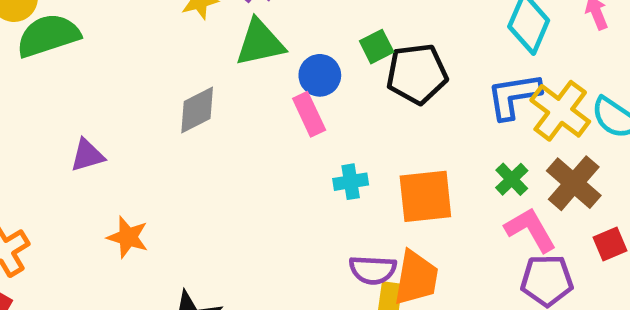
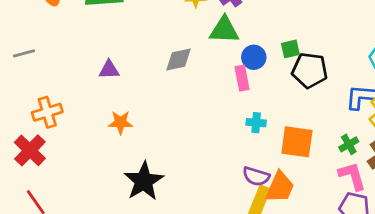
orange star: (128, 237) -> (121, 122), turned -30

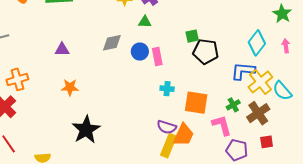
green triangle: (224, 30) -> (145, 22), size x0.6
blue circle: (254, 57) -> (140, 52), moved
pink L-shape: (352, 176) -> (222, 125), moved

